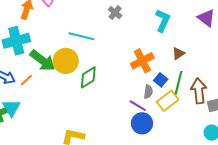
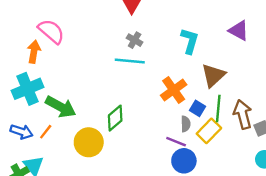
cyan line: (81, 36) -> (130, 61), moved
brown triangle: (178, 53) -> (213, 75), size x1.6
yellow circle: (66, 61) -> (89, 142), moved

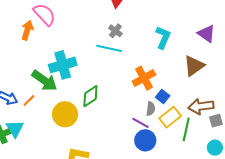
brown triangle: (213, 75) -> (194, 66), moved
cyan cross: (28, 89) -> (63, 65), moved
green line: (218, 109) -> (186, 129), moved
brown arrow: (243, 114) -> (201, 106), turned -90

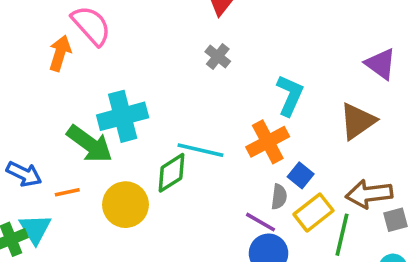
cyan L-shape: (163, 37) -> (290, 95), moved
cyan line: (109, 48) -> (200, 150), moved
orange line: (29, 101) -> (67, 192), moved, turned 32

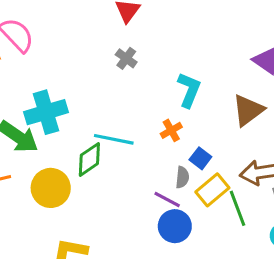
orange cross: (268, 142) -> (171, 130), size x0.6
green line: (342, 235) -> (238, 208), turned -32

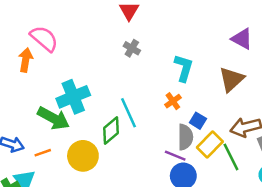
cyan line: (114, 139) -> (128, 113), turned 60
gray semicircle: (182, 177) -> (185, 137), size x1.5

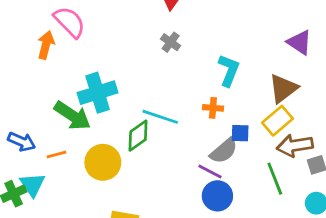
orange cross: (173, 101) -> (213, 108), turned 35
cyan line: (128, 113) -> (160, 117), turned -52
blue square: (198, 121) -> (240, 133), turned -35
gray semicircle: (185, 137) -> (224, 151), turned 45
yellow rectangle: (210, 144) -> (278, 121), moved

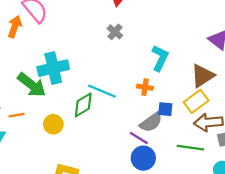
yellow circle: (103, 162) -> (53, 124), size x0.7
green line: (275, 179) -> (190, 148), turned -65

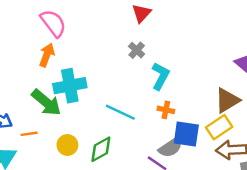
orange arrow: (15, 27) -> (47, 55), moved
cyan L-shape: (160, 58) -> (160, 76), moved
green diamond: (83, 105) -> (101, 149), moved
blue square: (165, 109) -> (186, 134), size x1.6

